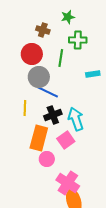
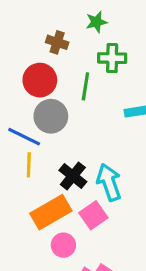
blue line: (48, 92) -> (24, 137), moved
black cross: (53, 115) -> (73, 176), turned -30
orange rectangle: (39, 138) -> (51, 212), turned 45

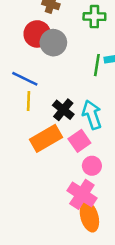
green line: (85, 86) -> (97, 65), moved
gray circle: (51, 116) -> (53, 43), moved
pink circle: (63, 245) -> (92, 166), moved

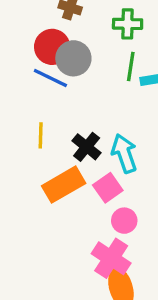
green line: (97, 65) -> (131, 67), moved
blue line: (25, 79) -> (50, 78), moved

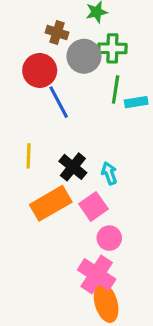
gray circle: (73, 58) -> (84, 56), moved
blue line: (50, 78) -> (59, 102), moved, turned 36
cyan arrow: (124, 153) -> (109, 173), size x0.6

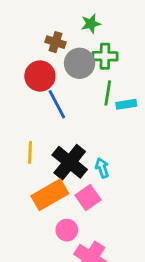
black cross: (73, 167) -> (70, 162), size x1.4
pink circle: (109, 238) -> (67, 230), moved

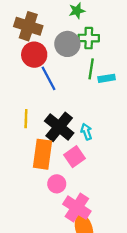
brown cross: (55, 42) -> (28, 26), moved, size x1.6
orange rectangle: (50, 195) -> (43, 154), turned -52

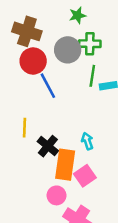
black cross: (59, 127) -> (48, 146), moved, size x0.7
orange rectangle: (43, 154) -> (65, 165), moved
pink square: (75, 157) -> (85, 176), moved

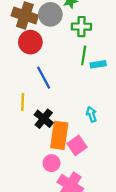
gray circle: (68, 50) -> (50, 14), moved
blue line: (48, 86) -> (44, 78), moved
cyan arrow: (87, 141) -> (91, 114), moved

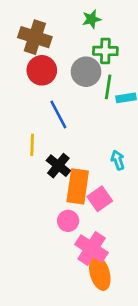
gray circle: (50, 14) -> (86, 72), moved

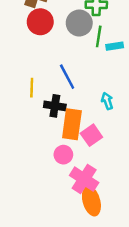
blue line: (58, 115) -> (67, 77), moved
black cross: (58, 166) -> (55, 106), turned -30

